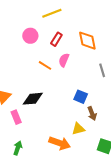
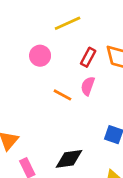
red rectangle: (56, 39) -> (88, 57), moved
black diamond: (33, 99) -> (69, 159), moved

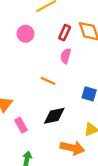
orange line: (62, 95) -> (48, 81), moved

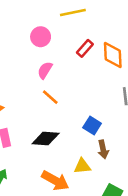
pink semicircle: (66, 56) -> (45, 70), moved

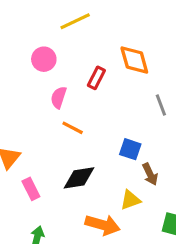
red rectangle: (85, 48) -> (96, 78), moved

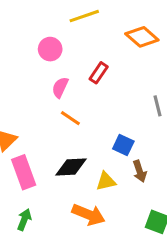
orange diamond: (134, 60) -> (142, 37), moved, turned -40
pink rectangle: (31, 189) -> (24, 172), size x1.5
yellow triangle: (130, 200) -> (106, 181), moved

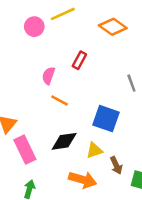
pink circle: (50, 49) -> (34, 27), moved
blue square: (123, 145) -> (106, 119), size x1.5
brown arrow: (140, 171) -> (116, 165), moved

